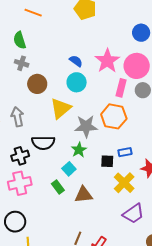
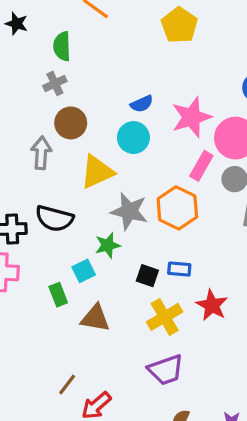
blue semicircle: (76, 61) -> (142, 104), turned 104
gray cross: (22, 63) -> (55, 83), turned 32
gray arrow: (17, 117) -> (41, 153), moved

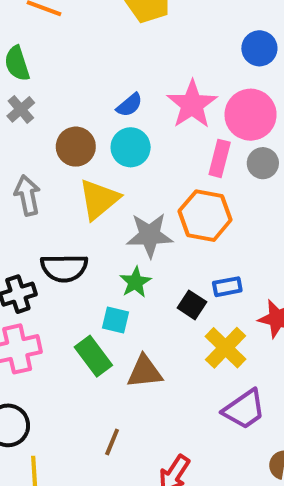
brown circle: (71, 123) -> (76, 147), moved
cyan square: (84, 271) -> (116, 320), turned -35
black square: (147, 276) -> (192, 305), turned 30
green rectangle: (58, 295) -> (93, 356), size x1.4
brown line: (67, 384) -> (112, 442), moved

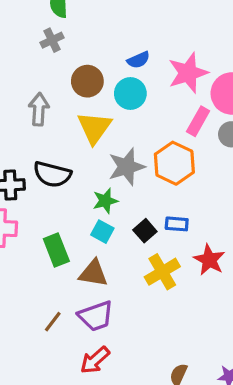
yellow triangle: (99, 199) -> (94, 128), turned -30
gray star: (150, 235) -> (127, 167), turned -30
cyan square: (116, 320) -> (102, 232), moved
purple trapezoid: (244, 409) -> (96, 316), moved

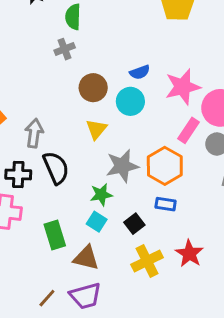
gray arrow: (39, 109) -> (34, 133), moved
yellow triangle: (94, 128) -> (96, 129), size x0.7
black semicircle: (52, 174) -> (56, 168), turned -132
blue rectangle: (177, 224) -> (166, 204), moved

